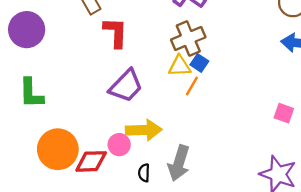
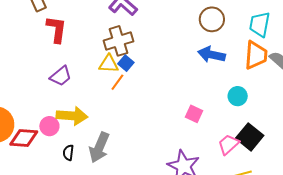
purple trapezoid: (126, 86) -> (61, 76), size x0.7

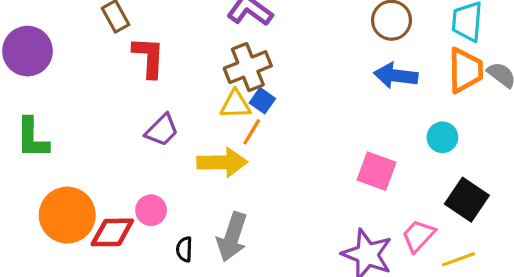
pink square: (194, 114) -> (377, 171), size x1.4
yellow arrow: (72, 116) -> (222, 162), moved
pink trapezoid: (229, 144) -> (418, 236), moved

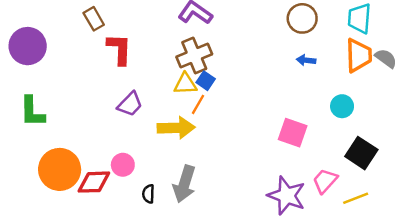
blue arrow: (396, 76) -> (306, 60), size x0.6

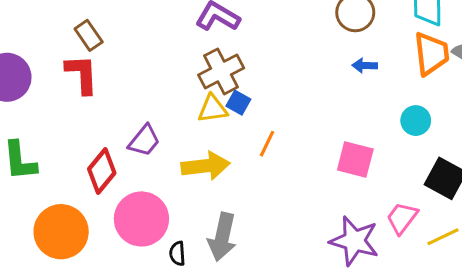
red L-shape: (119, 49) -> (82, 74), moved
orange line: (198, 104) -> (267, 144), moved
pink circle: (123, 165) -> (141, 219), size x1.8
red diamond: (94, 182) -> (102, 171), moved, turned -44

